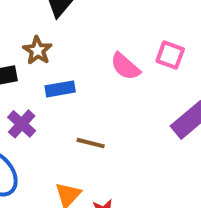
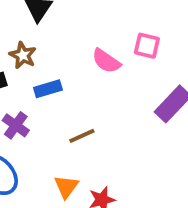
brown line: (91, 143) -> (82, 136), turned -32

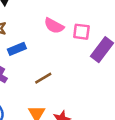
pink square: (147, 46) -> (81, 32), moved

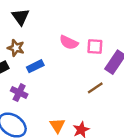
brown line: (43, 78) -> (95, 88), moved

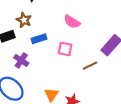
pink square: (95, 46) -> (65, 49), moved

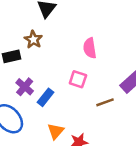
pink semicircle: (72, 22) -> (90, 48), turned 42
blue rectangle: (39, 39) -> (46, 97), moved, turned -40

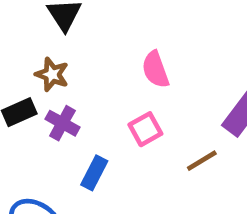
pink square: (78, 79) -> (145, 129), turned -36
purple cross: (25, 87) -> (62, 123), moved

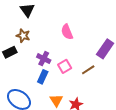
purple cross: (62, 123) -> (44, 59), moved
pink square: (145, 129) -> (65, 66), moved

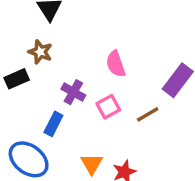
pink semicircle: (67, 32) -> (116, 64), moved
blue rectangle: (43, 77) -> (53, 124), moved

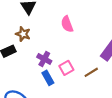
pink semicircle: (116, 64) -> (67, 24), moved
blue rectangle: (53, 124) -> (48, 78), moved, turned -56

